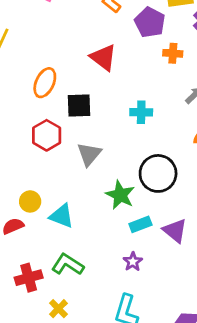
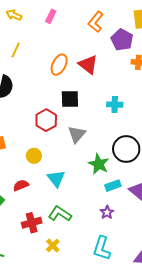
orange ellipse: (45, 83) -> (59, 65), moved
yellow circle: (30, 201) -> (34, 156), moved
cyan triangle: (62, 216) -> (56, 179), turned 30

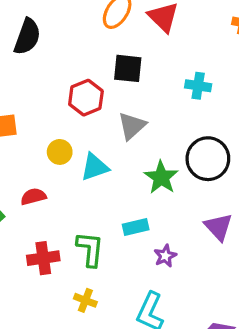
cyan triangle: (56, 179) -> (95, 167), moved, turned 42
cyan rectangle: (113, 186) -> (136, 227), moved
green L-shape: (60, 214) -> (90, 249), turned 55
yellow cross: (53, 245) -> (85, 300), moved, turned -32

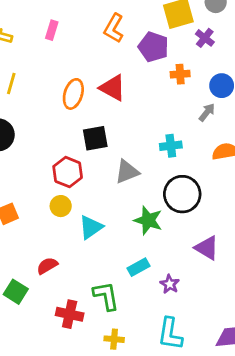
cyan cross: (198, 86) -> (171, 146), moved
gray triangle: (132, 126) -> (127, 172), moved, turned 36
yellow circle: (60, 152) -> (61, 206), moved
red cross: (43, 258) -> (70, 314), turned 36

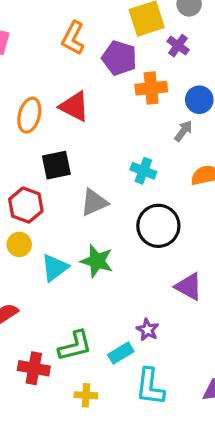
orange cross: (180, 74) -> (151, 88), size x1.4
cyan cross: (171, 146) -> (143, 171), turned 30
green star: (148, 220) -> (97, 261), moved
cyan rectangle: (139, 267) -> (121, 353), moved
green L-shape: (106, 296) -> (75, 346), turned 88

